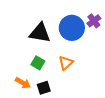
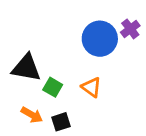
black triangle: (40, 33) -> (26, 68), moved
orange triangle: (66, 63) -> (91, 87), turned -42

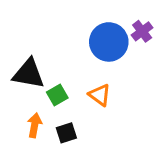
green square: (53, 87) -> (57, 95), turned 30
orange arrow: (32, 115) -> (35, 125), turned -110

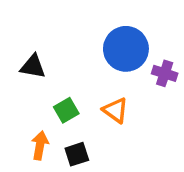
purple cross: (142, 31) -> (165, 73), moved, turned -35
black triangle: (29, 74) -> (33, 66), moved, size x0.7

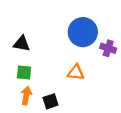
green square: (66, 110) -> (24, 72), moved, turned 35
orange triangle: (115, 110) -> (76, 72), turned -30

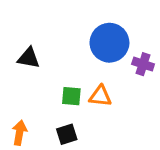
green square: (24, 72) -> (71, 96), moved
orange arrow: (26, 96) -> (19, 133), moved

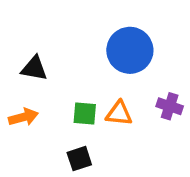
purple cross: (143, 64) -> (170, 106), moved
orange arrow: (19, 133) -> (23, 117), moved, turned 65

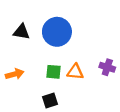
blue circle: (130, 50) -> (57, 32), moved
black triangle: (34, 68) -> (21, 32), moved

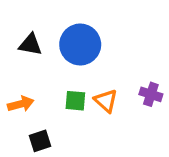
orange triangle: (75, 72) -> (106, 101), turned 36
black square: (50, 100) -> (40, 141), moved

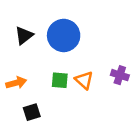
black triangle: (30, 45) -> (24, 35), turned -48

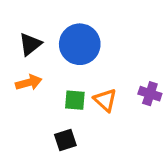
orange arrow: (16, 83) -> (29, 83), moved
black square: (32, 112) -> (65, 140), moved

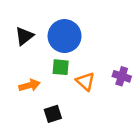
orange arrow: (29, 83) -> (29, 85), moved
green square: (75, 100) -> (61, 67), moved

